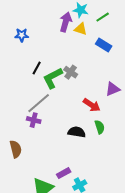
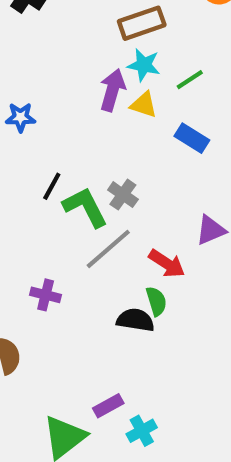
green L-shape: (53, 78) -> (85, 207), turned 90
gray line: (39, 103) -> (108, 249), moved
green semicircle: (100, 127) -> (156, 301), moved

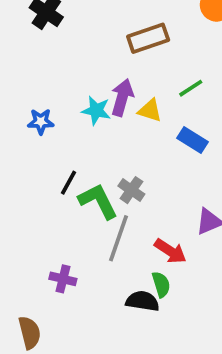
cyan star: (144, 65) -> (96, 110), moved
gray line: (108, 249) -> (118, 238), turned -30

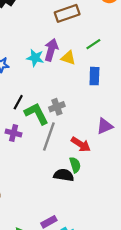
blue rectangle: (193, 140) -> (94, 76), turned 60
gray cross: (131, 190) -> (57, 107), turned 35
purple cross: (63, 279) -> (14, 133), moved

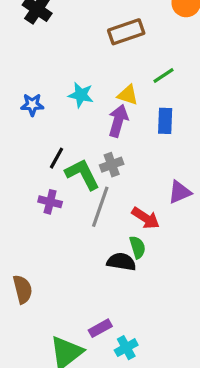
purple arrow: (51, 50) -> (118, 121), moved

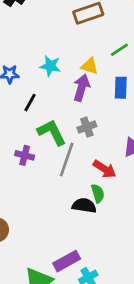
black line: (57, 158) -> (30, 103), moved
gray cross: (112, 165) -> (87, 127), moved
purple rectangle: (100, 328) -> (67, 261), size x1.4

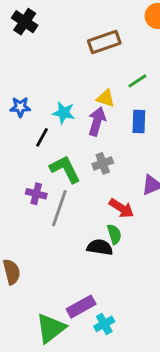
cyan star: (50, 66) -> (64, 113), moved
gray line: (67, 159) -> (59, 208), moved

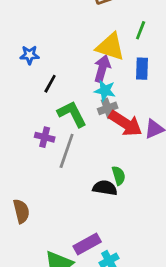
green line: (137, 81) -> (141, 30), turned -36
yellow triangle: (106, 98) -> (110, 47), size x1.6
cyan star: (64, 113) -> (105, 91), moved
red arrow: (122, 208) -> (125, 123), moved, size x1.4

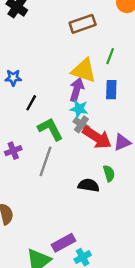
gray cross: (108, 108) -> (81, 124), turned -35
purple cross: (45, 137) -> (13, 151), moved, turned -35
green semicircle: (119, 176) -> (109, 173), moved
black semicircle: (105, 188) -> (89, 185), moved

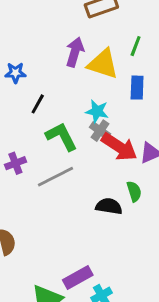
purple arrow: (77, 90) -> (75, 52), moved
gray line: (46, 161) -> (55, 177), turned 44

